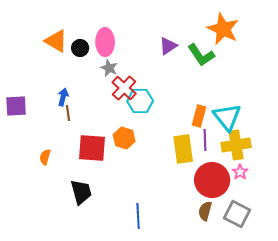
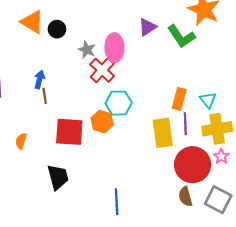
pink ellipse: (105, 42) -> (114, 48), moved
cyan hexagon: (140, 101) -> (119, 103), moved
cyan triangle: (227, 117) -> (208, 100), size x0.6
brown semicircle: (205, 211) -> (185, 197), turned -30

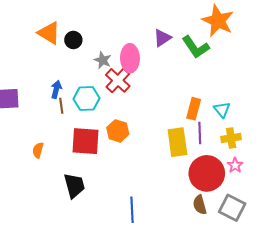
cyan hexagon: (119, 103) -> (86, 99), moved
yellow cross: (217, 129) -> (231, 138), size x0.7

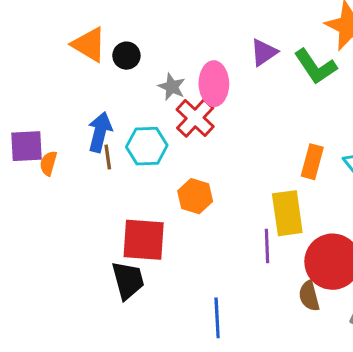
blue arrow: (56, 90) -> (100, 132), size x1.4
purple line: (200, 133) -> (267, 246), moved
red square: (85, 141) -> (144, 240), moved
orange semicircle: (38, 150) -> (48, 163), moved
brown semicircle: (200, 205) -> (309, 296), moved

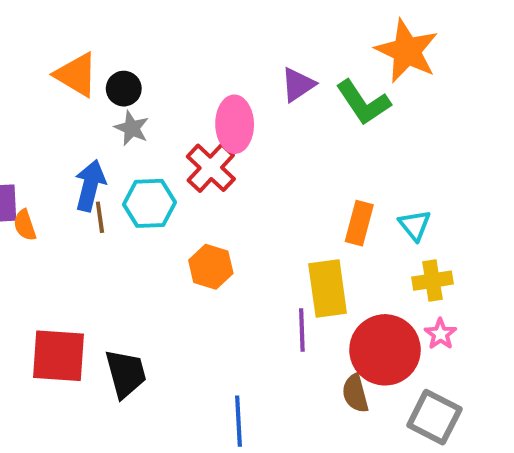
gray star: (172, 87) -> (132, 128), moved
orange semicircle: (48, 163) -> (25, 225), turned -35
red square: (144, 240) -> (58, 356), moved

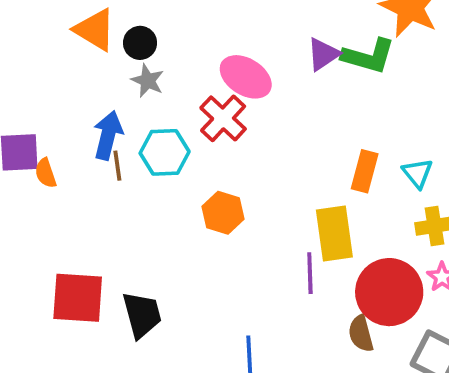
purple triangle: (298, 85) -> (323, 54), moved
green L-shape: (363, 102) -> (368, 56), turned -40
pink ellipse: (235, 124) -> (246, 77), turned -57

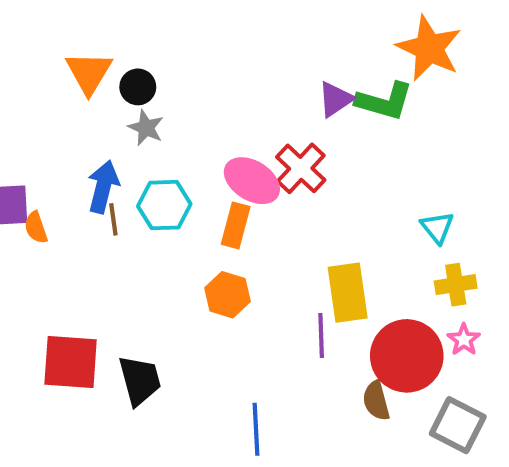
orange triangle: (95, 30) -> (89, 73), turned 30
pink ellipse: (246, 77) -> (252, 181), moved
red cross: (223, 118) -> (301, 168), moved
orange rectangle: (365, 171) -> (236, 225), moved
orange hexagon: (223, 213) -> (227, 295), moved

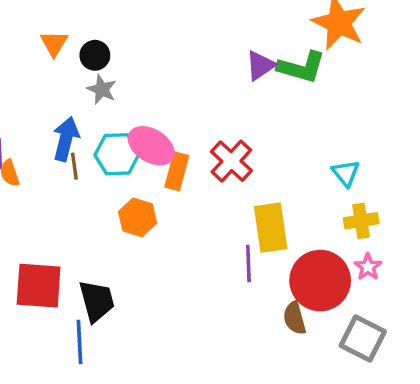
orange triangle: (89, 73) -> (54, 43), size x0.7
red cross: (301, 168) -> (231, 161), moved
pink ellipse: (252, 181) -> (151, 146), moved
orange hexagon: (227, 295) -> (138, 217), moved
blue line: (256, 429) -> (80, 342), moved

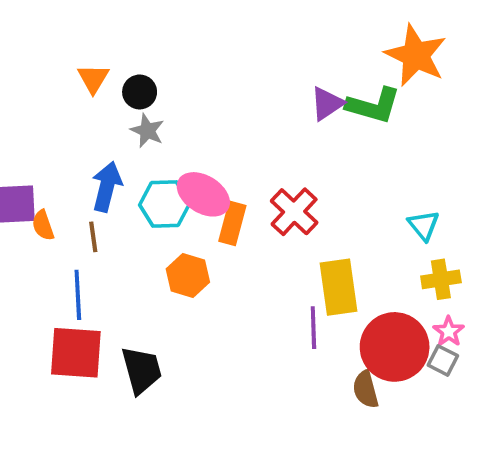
brown line: (74, 166) -> (93, 237), moved
gray square: (363, 339) -> (443, 360), moved, size x0.6
blue line: (80, 342) -> (78, 295), moved

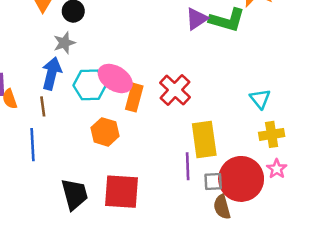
gray star: (147, 131) -> (64, 43), moved, turned 30
red square: (76, 353) -> (122, 192), moved
gray square: (443, 360) -> (213, 181), moved, turned -30

